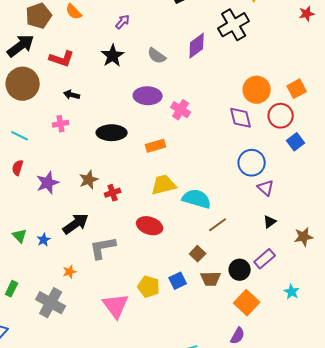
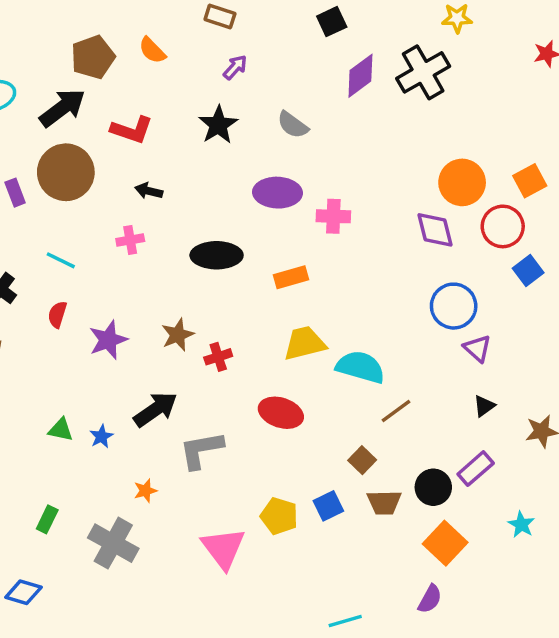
purple diamond: (197, 46) -> (360, 76), moved
pink cross: (181, 110) -> (333, 216), turned -30
green triangle: (20, 236) -> (61, 430), turned -35

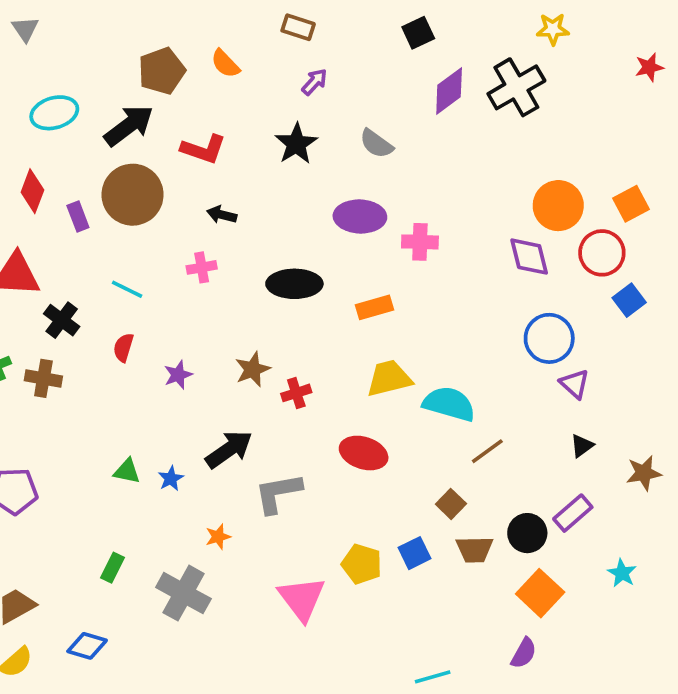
purple star: (108, 340) -> (178, 375), size x0.7

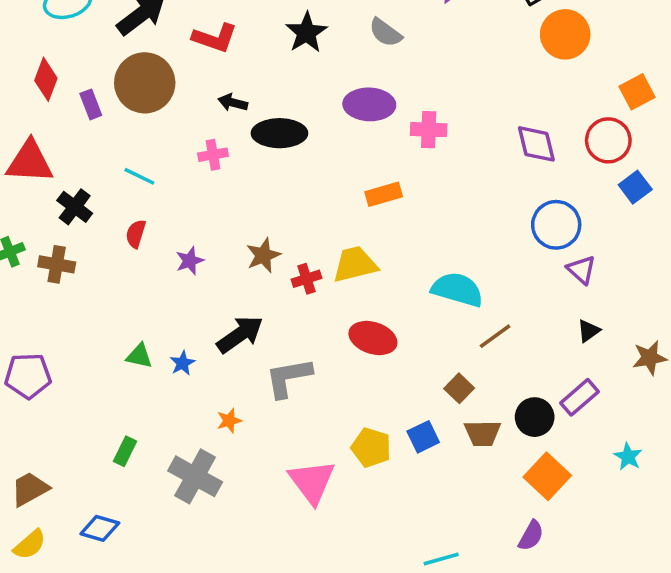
orange circle: (558, 206) -> (565, 34), moved
black ellipse: (294, 284) -> (279, 133), moved
yellow trapezoid: (389, 378) -> (355, 264), moved

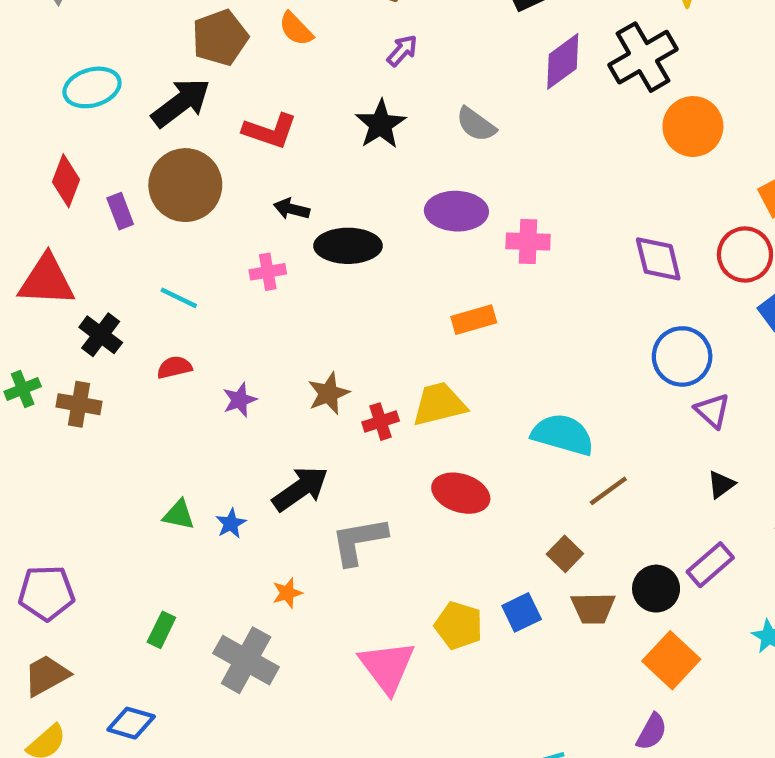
red semicircle: (136, 234) -> (174, 367), turned 60
purple pentagon: (28, 376) -> (46, 593), moved

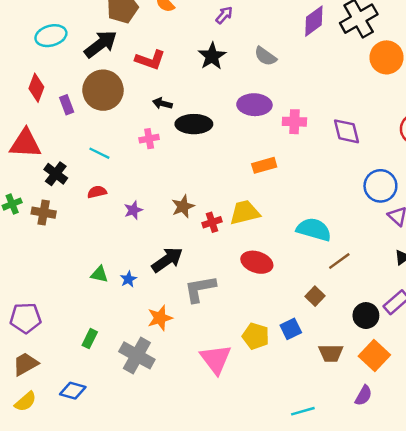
purple diamond: (658, 259) -> (347, 131), moved
orange star: (287, 593) -> (160, 318), size x1.5
brown trapezoid: (593, 608) -> (331, 353), moved

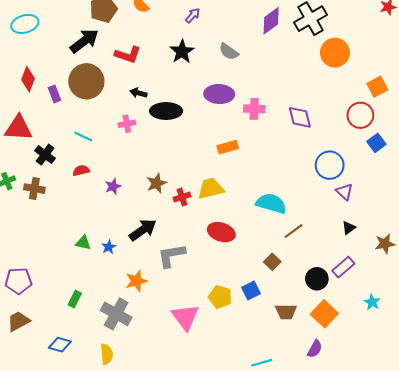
cyan ellipse: (51, 36) -> (25, 24), moved
yellow semicircle: (25, 402) -> (107, 354), moved, turned -54

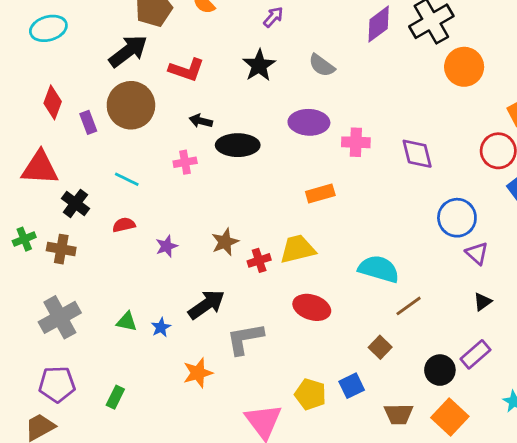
purple pentagon: (18, 281) -> (57, 384), moved
gray cross: (116, 314) -> (60, 317), moved, turned 32

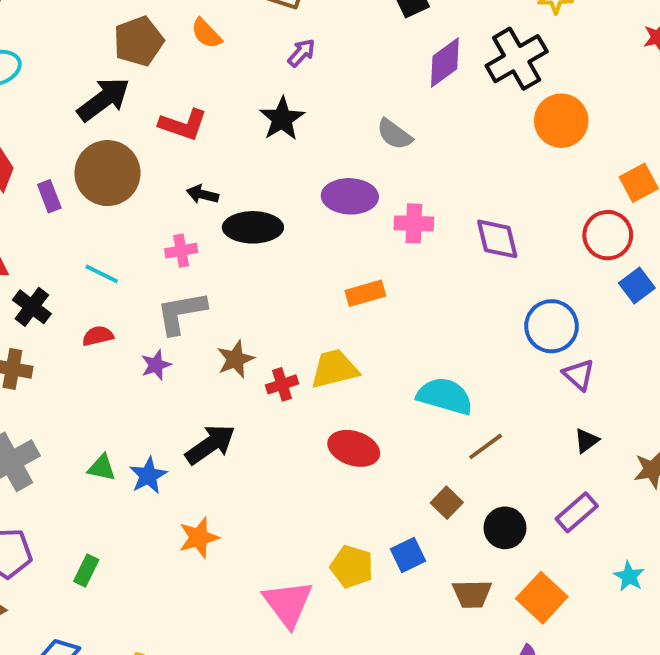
gray semicircle: (322, 65) -> (394, 134), moved
blue star: (161, 327) -> (148, 476), size x1.4
gray L-shape: (245, 339) -> (181, 313), moved
black circle: (440, 370) -> (505, 528), moved

